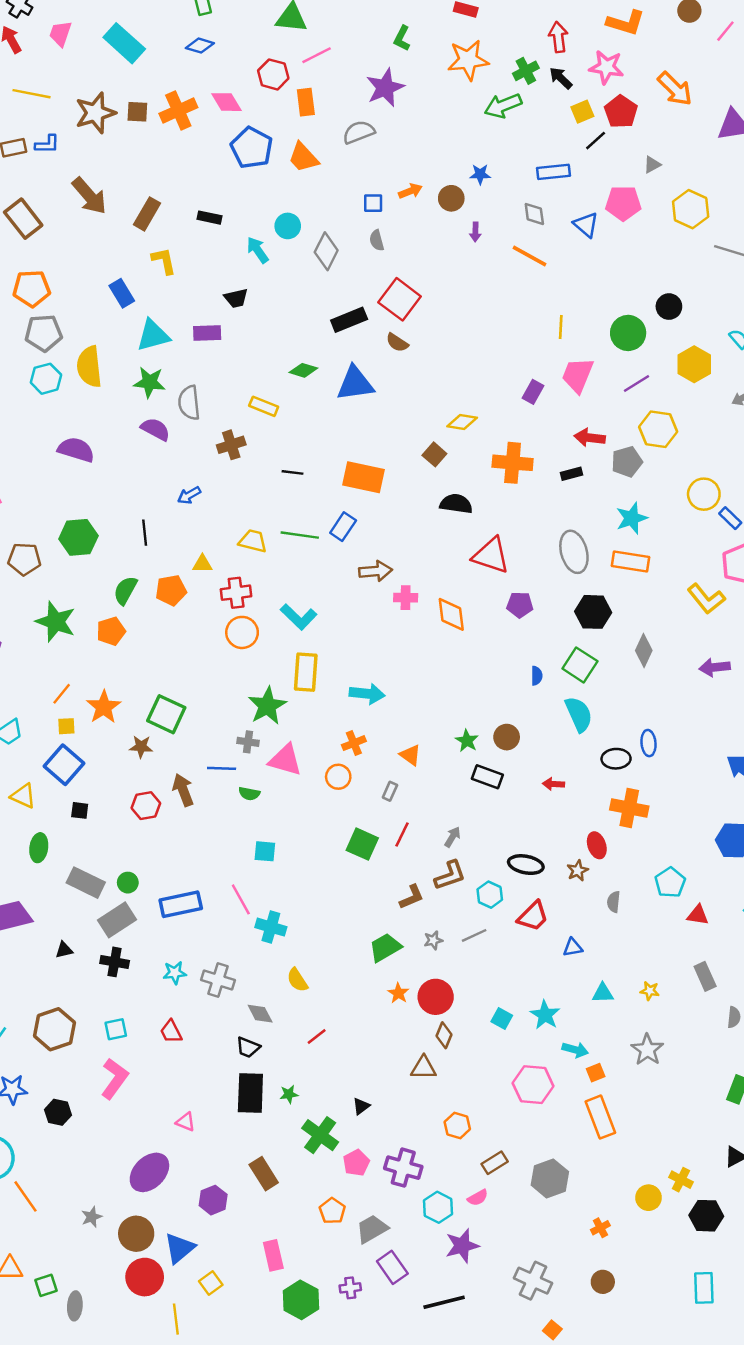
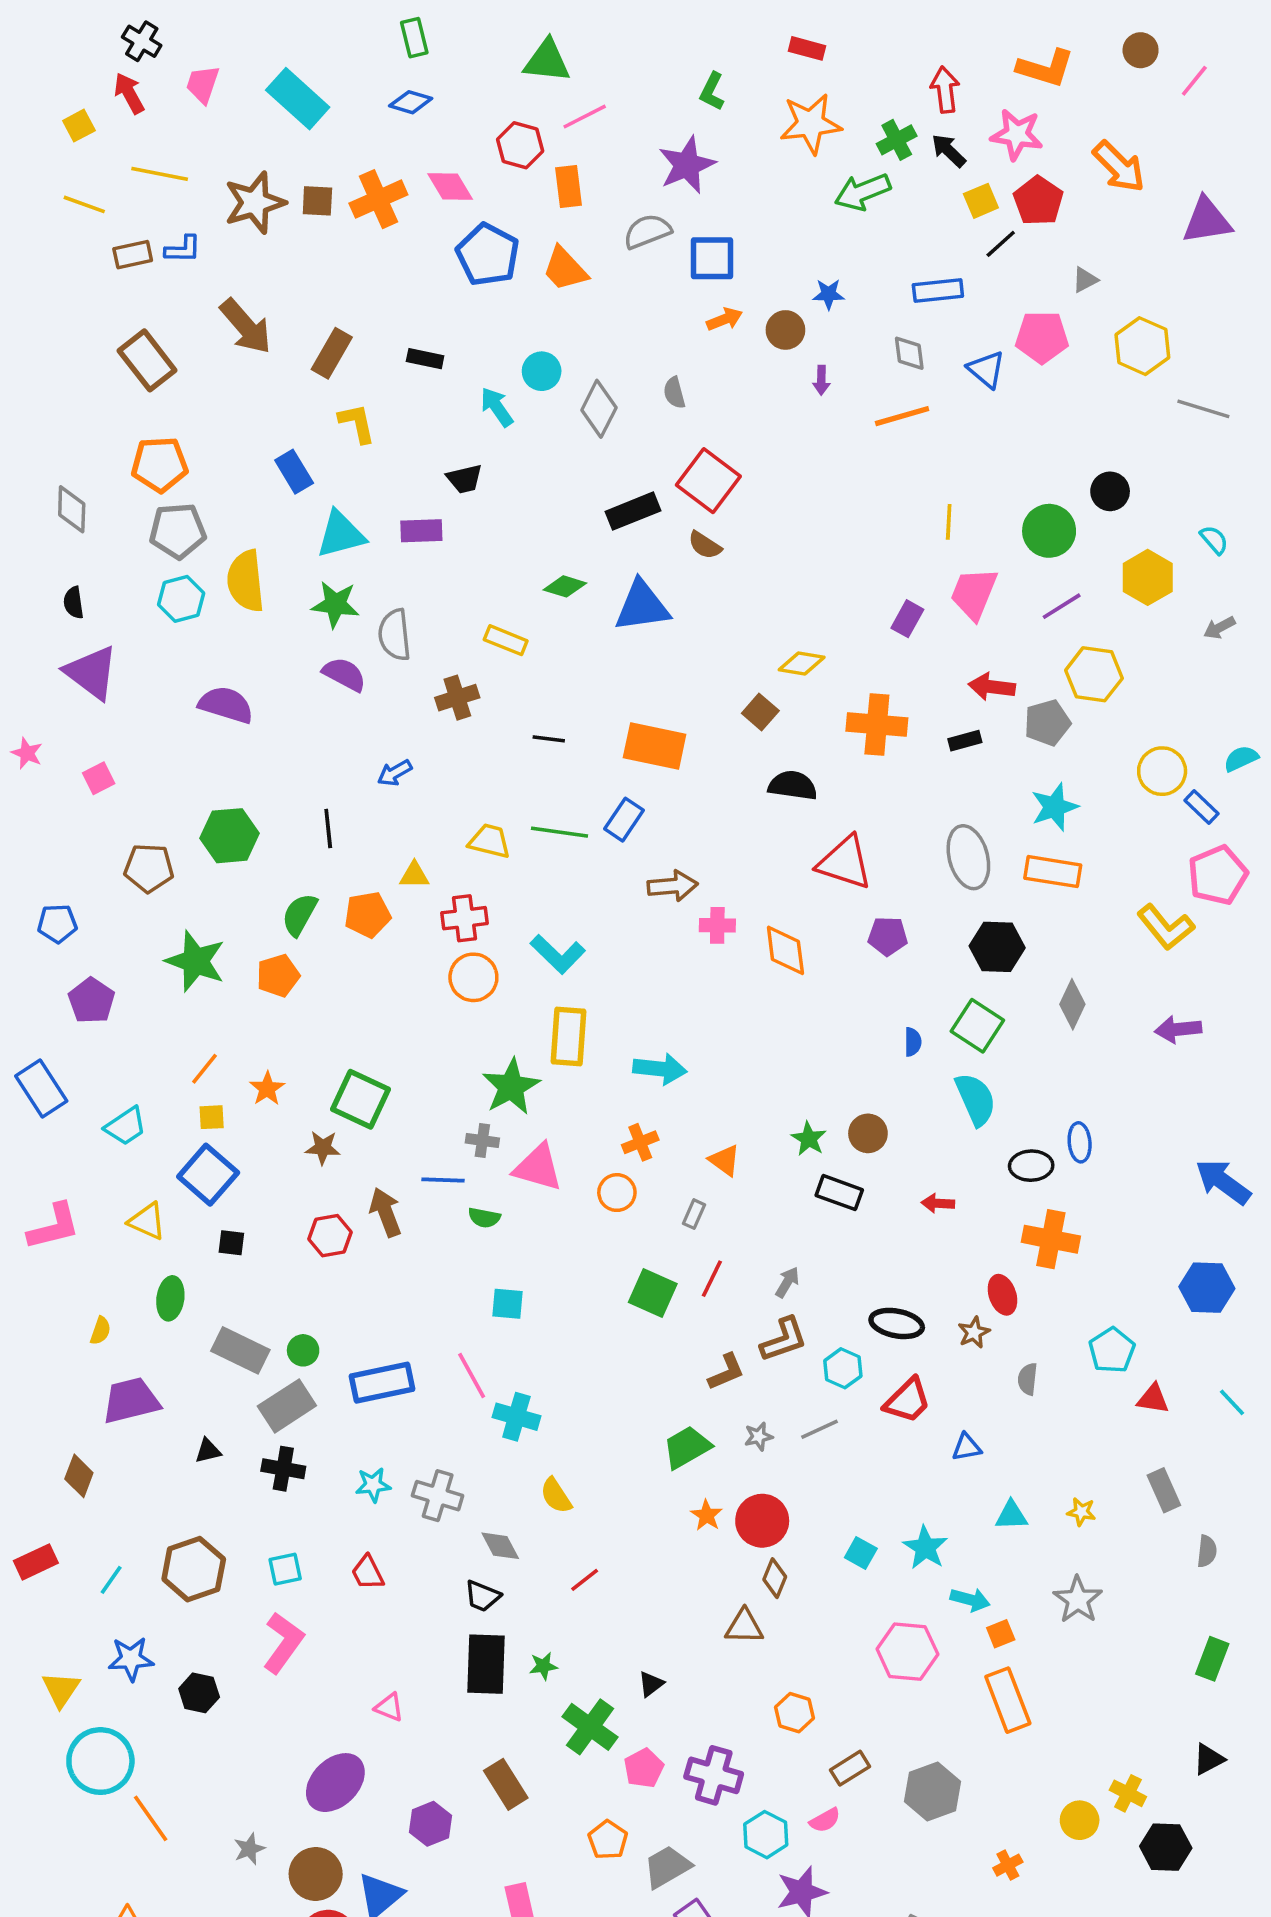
blue square: (373, 203) -> (712, 258), moved, size x1.6
orange line: (529, 256) -> (902, 416), turned -45
orange star: (104, 707) -> (267, 1089), size x0.7

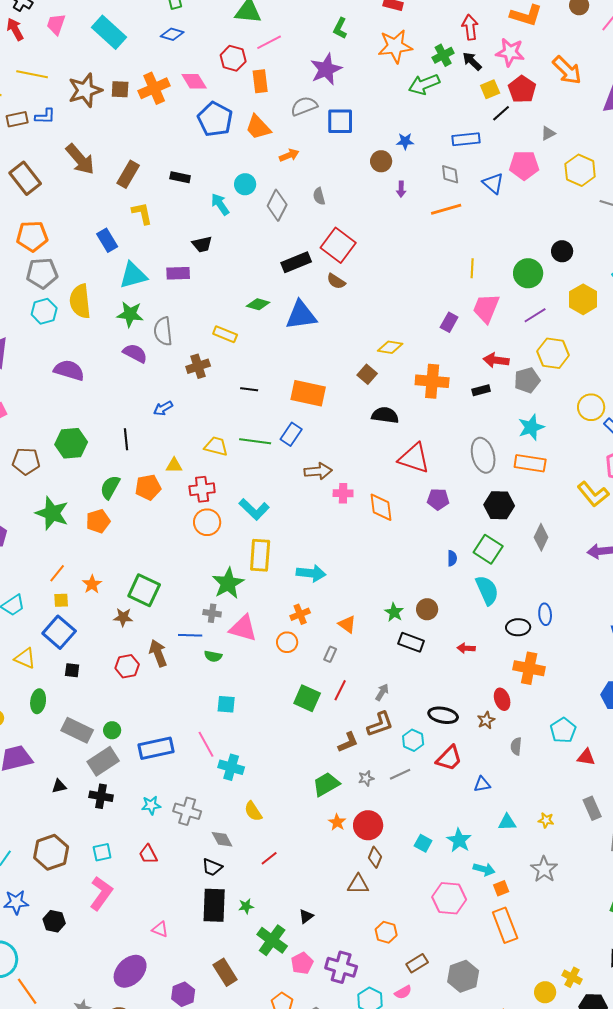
orange arrow: (725, 319) -> (289, 155), moved

